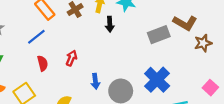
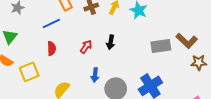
black arrow: (110, 24) -> (111, 42), moved
red arrow: (71, 58) -> (86, 47), moved

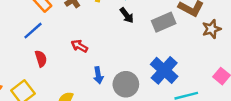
black arrow: (111, 42) -> (127, 15), moved, turned -32
red arrow: (86, 47) -> (79, 46), turned -80

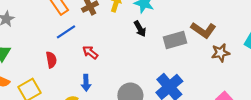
blue line: (33, 31) -> (66, 32), moved
blue arrow: (98, 75) -> (86, 83), moved

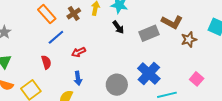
red arrow: (90, 52) -> (78, 52), turned -56

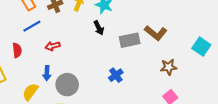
brown star: (189, 40) -> (169, 67), moved
blue cross: (149, 73) -> (116, 75), moved, size x0.6
gray circle: (117, 85) -> (67, 85), moved

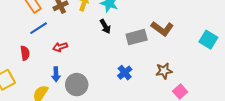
brown star: (169, 67) -> (164, 71), moved

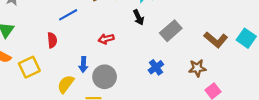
brown L-shape: (162, 29) -> (216, 40), moved
gray rectangle: (137, 37) -> (171, 31), turned -30
red arrow: (60, 47) -> (106, 39), moved

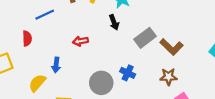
brown L-shape: (216, 40) -> (171, 47), moved
blue cross: (156, 67) -> (128, 73), turned -32
gray circle: (105, 77) -> (101, 83), moved

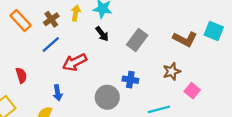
blue line: (45, 15) -> (51, 44), moved
red arrow: (80, 41) -> (75, 62), size x1.5
brown L-shape: (171, 47) -> (185, 39), moved

